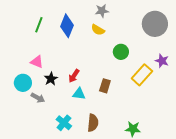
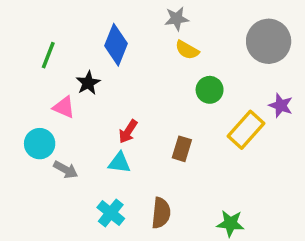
green line: (39, 25) -> (48, 55), moved
yellow semicircle: (98, 30) -> (187, 50), moved
black star: (51, 79) -> (88, 83), moved
cyan triangle: (79, 94) -> (119, 163), moved

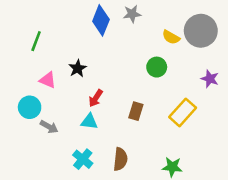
blue diamond: (116, 45) -> (101, 20), moved
yellow semicircle: (187, 50) -> (171, 37), moved
black star: (88, 83) -> (78, 68), moved
yellow rectangle: (246, 130) -> (183, 112), moved

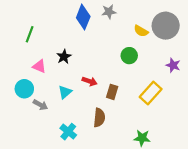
red arrow: (96, 98) -> (90, 81), moved, turned -104
cyan triangle: (89, 122) -> (65, 92), moved, turned -48
brown semicircle: (120, 159) -> (99, 118), moved

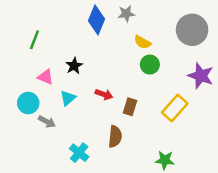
yellow semicircle: (141, 31) -> (142, 42), moved
purple star: (173, 65) -> (201, 76), size x1.5
cyan triangle: (65, 92) -> (68, 98), moved

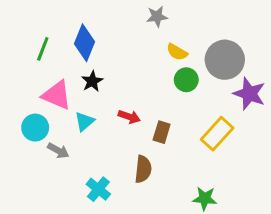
blue diamond: (96, 20) -> (84, 43), moved
gray circle: (192, 30) -> (225, 60), moved
pink triangle: (46, 77) -> (57, 95), size x1.5

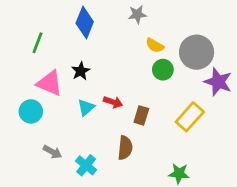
blue diamond: (84, 43) -> (85, 23), moved
cyan triangle: (84, 121) -> (86, 107), moved
gray arrow: (58, 151) -> (52, 152), moved

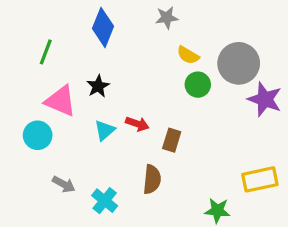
yellow rectangle: (190, 117) -> (260, 179), moved, turned 36

